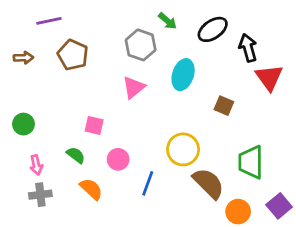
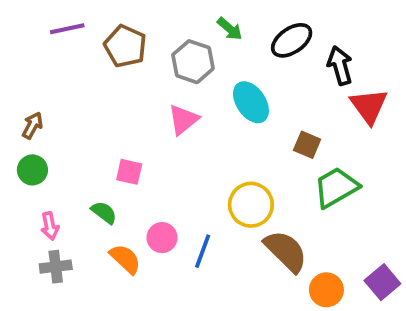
brown pentagon: (73, 55) -> (125, 46), moved
brown arrow: (23, 58) -> (32, 125), moved, turned -60
cyan ellipse: (183, 75) -> (251, 102), turned -52
pink circle: (118, 159) -> (162, 238), moved
green trapezoid: (251, 162) -> (336, 187), moved, turned 60

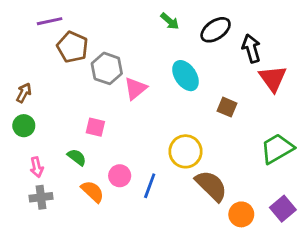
brown pentagon: (125, 46) -> (72, 47), moved
gray hexagon: (193, 62) -> (107, 68), moved
green trapezoid: (336, 187) -> (277, 149), moved

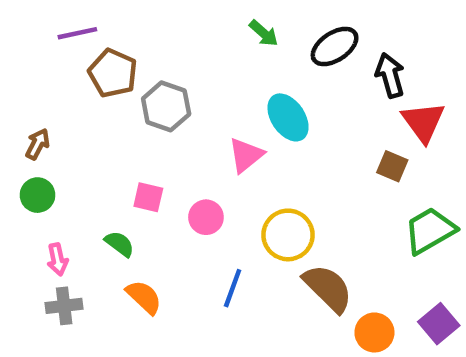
pink triangle: (135, 88) -> (246, 155), moved
brown square: (227, 107) -> (392, 166), moved
pink circle: (120, 176) -> (206, 217), moved

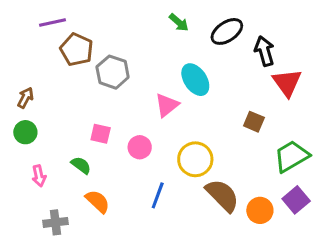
brown square: (392, 166) -> (254, 122), moved
gray cross: (64, 306) -> (55, 222), moved
purple square: (439, 324) -> (296, 200), moved
orange circle: (374, 332) -> (260, 210), moved

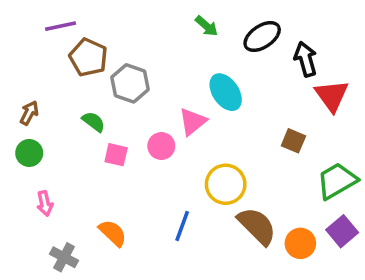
pink circle: (140, 147) -> (161, 146), moved
green semicircle: (81, 165) -> (94, 122), moved
gray cross: (55, 222) -> (64, 257), turned 35

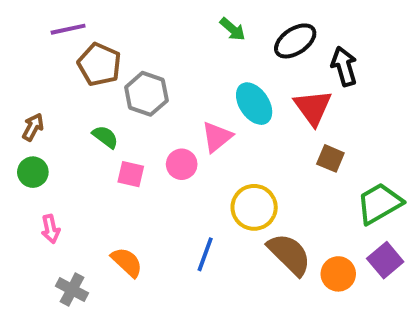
red triangle: (332, 96) -> (313, 108), moved

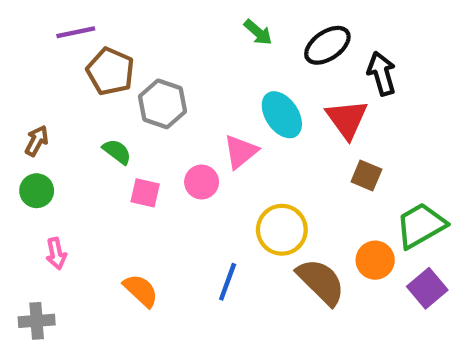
orange circle: (338, 274) -> (375, 260), moved
gray cross: (72, 290) -> (37, 321), moved, turned -32

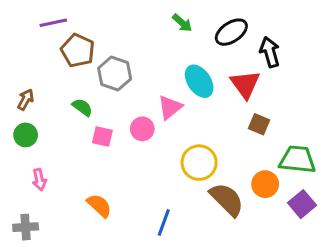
green trapezoid: (421, 225) -> (297, 160), turned 36
blue line: (228, 282) -> (164, 222), moved

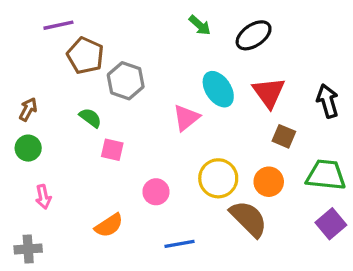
black arrow: (270, 52) -> (328, 101), moved
pink circle: (142, 129) -> (156, 192), moved
orange circle: (265, 184) -> (269, 182), moved
orange semicircle: (99, 206) -> (109, 225), turned 104
blue line: (164, 222) -> (180, 244), turned 60

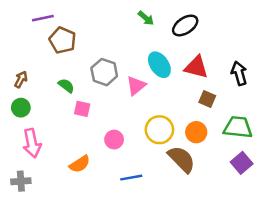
gray hexagon: (126, 81) -> (104, 72), moved
red triangle: (269, 93) -> (196, 67), turned -40
pink arrow: (43, 197) -> (32, 143), size x1.6

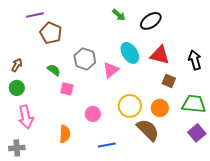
orange semicircle: (80, 164) -> (65, 134), turned -54

